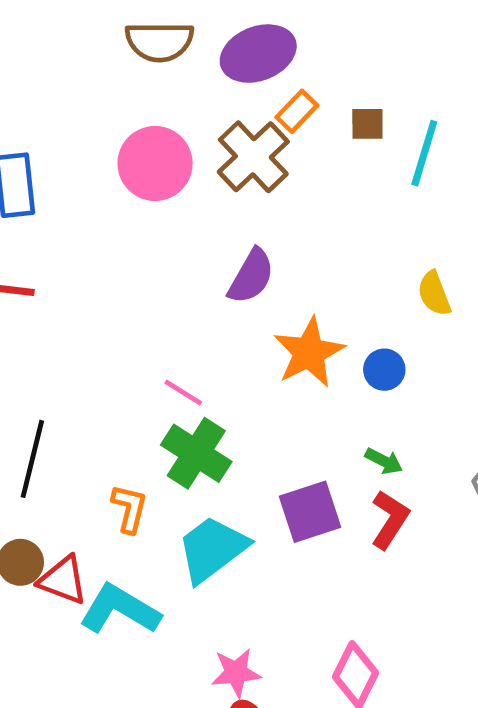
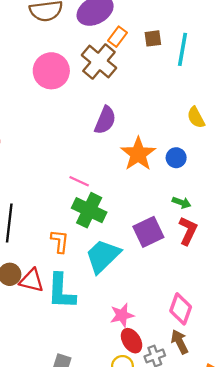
cyan L-shape: (120, 609) -> (61, 291), turned -111

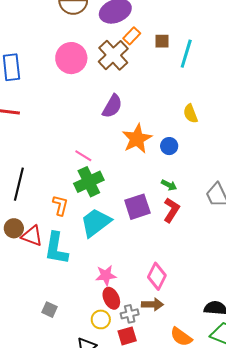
green cross: (89, 210) -> (89, 182), turned 32
brown arrow: (180, 342) -> (152, 304), turned 110

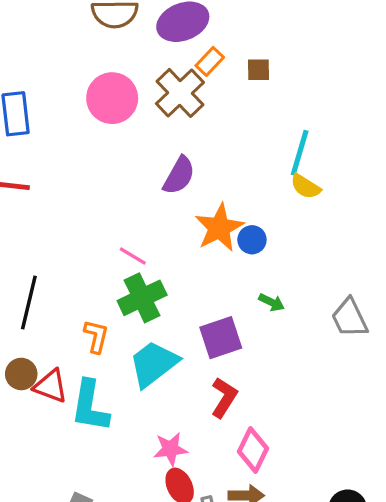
cyan line: (186, 54) -> (300, 153), moved
yellow semicircle: (190, 114) -> (305, 187), turned -36
blue circle: (169, 146) -> (252, 240), moved
red L-shape: (171, 210) -> (224, 397), moved

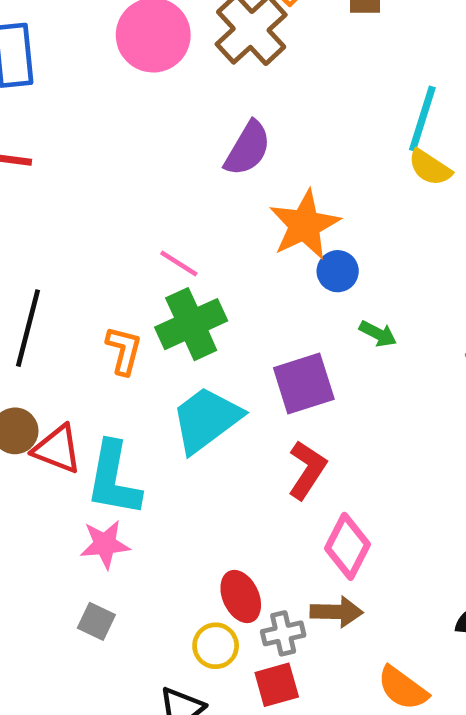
blue circle: (252, 240) -> (338, 271), moved
orange L-shape: (96, 336) -> (124, 350), moved
pink star: (170, 449) -> (105, 544), moved

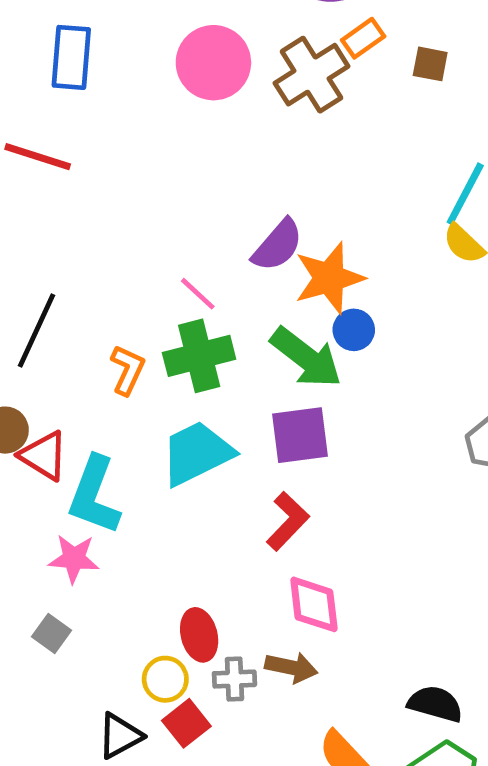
purple semicircle: (248, 148) -> (278, 245), moved
green arrow: (378, 334) -> (306, 357), moved, size x2.0
pink diamond: (348, 546) -> (314, 604), turned -44
red square: (277, 685) -> (186, 723), moved, turned -33

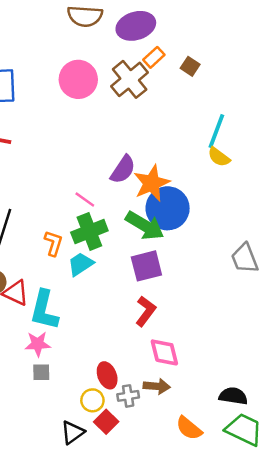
brown square: (430, 64) -> (190, 66), turned 30
blue circle: (354, 330) -> (168, 208), size x2.0
cyan trapezoid: (197, 453) -> (81, 264), moved, size x0.7
gray square: (51, 633) -> (41, 372), moved, turned -30

